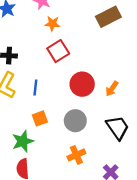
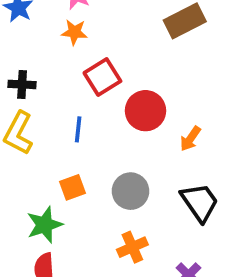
orange star: (52, 24) -> (74, 32), moved
red circle: (82, 84) -> (145, 111), moved
blue line: (35, 88) -> (78, 129), moved

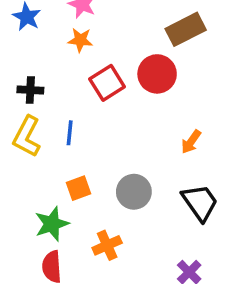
red circle: (145, 111) -> (157, 74), moved
blue line: (78, 129) -> (70, 133), moved
orange cross: (132, 247) -> (107, 245), moved

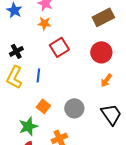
red circle: (157, 74) -> (101, 52), moved
black cross: (30, 90) -> (16, 51), turned -32
orange square: (79, 188) -> (43, 106), turned -32

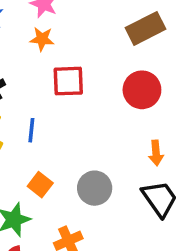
red square: (59, 47) -> (68, 81), turned 30
orange arrow: (106, 80) -> (156, 153), moved, turned -40

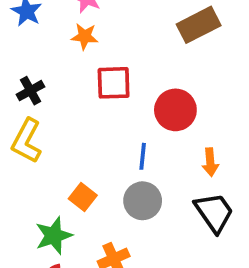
red circle: (142, 90) -> (175, 110), moved
blue line: (31, 130) -> (143, 156), moved

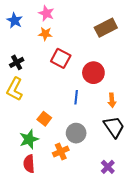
red square: (114, 83) -> (61, 58), turned 30
gray circle: (143, 201) -> (76, 133), moved

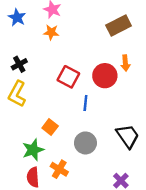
red square: (61, 58) -> (68, 77), moved
orange arrow: (112, 100) -> (125, 63), moved
orange cross: (61, 151) -> (59, 169), moved, turned -35

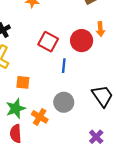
orange square: (50, 127) -> (23, 82), moved, turned -32
orange cross: (59, 169) -> (40, 117), moved

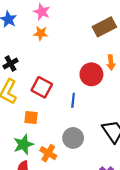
red square: (48, 42) -> (42, 87), moved

